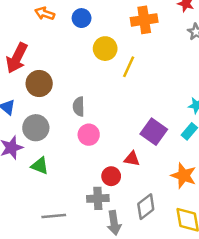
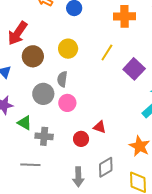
yellow circle: (105, 49) -> (68, 49), moved
gray circle: (36, 128) -> (43, 94), moved
purple square: (154, 132) -> (134, 69), moved
gray cross: (98, 198) -> (44, 136), moved

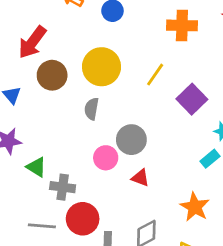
yellow circle: (68, 49) -> (101, 67), size x1.4
gray circle: (43, 94) -> (131, 140), moved
pink circle: (67, 103) -> (106, 158), moved
red circle: (81, 139) -> (83, 219), moved, size x1.5

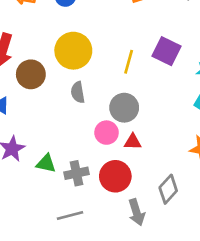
yellow line: (155, 75) -> (129, 62), moved
red triangle: (140, 178) -> (133, 142), moved
red circle: (83, 219) -> (115, 176), moved

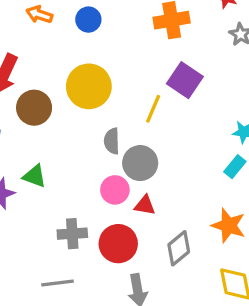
purple square: (167, 51) -> (185, 80), moved
gray semicircle: (78, 92) -> (112, 141), moved
green triangle: (46, 163) -> (35, 176), moved
gray diamond: (168, 189) -> (179, 248), moved

